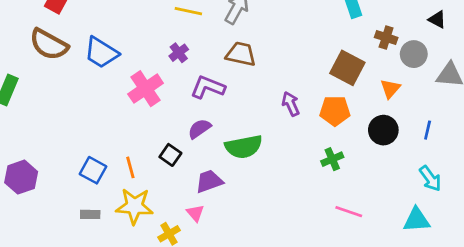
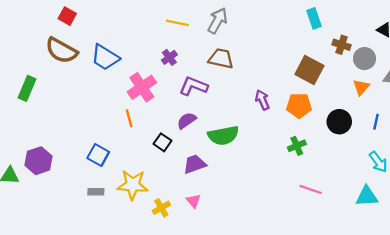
orange triangle: (390, 89) -> (361, 87), moved
orange line: (130, 167) -> (129, 118), moved
pink triangle: (195, 213) -> (193, 201), moved

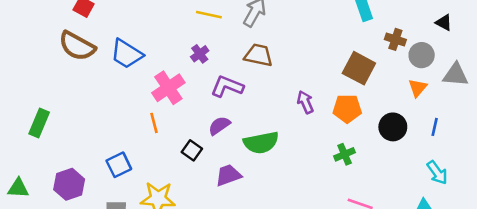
green rectangle: (27, 88) -> (39, 123), moved
blue square: (98, 155) -> (119, 165), turned 35
purple hexagon: (38, 161) -> (69, 184), moved

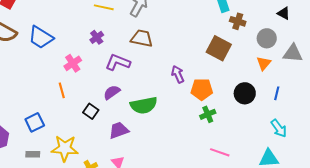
brown cross: (395, 39) -> (238, 21), moved
pink cross: (168, 88) -> (73, 63), size x0.7
orange pentagon: (347, 109) -> (202, 89), moved

